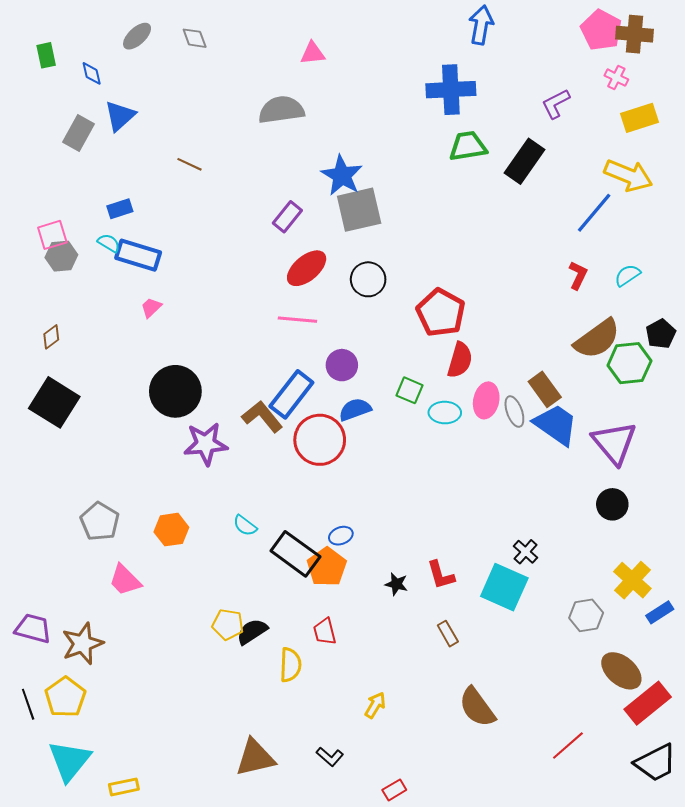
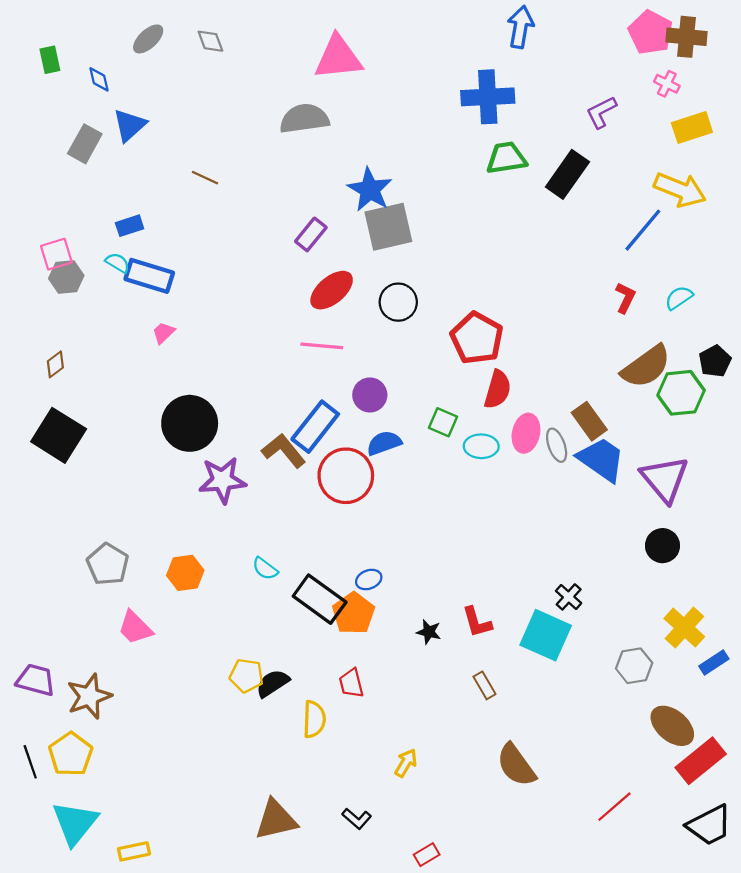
pink triangle: (313, 53) -> (338, 58), size x1.8

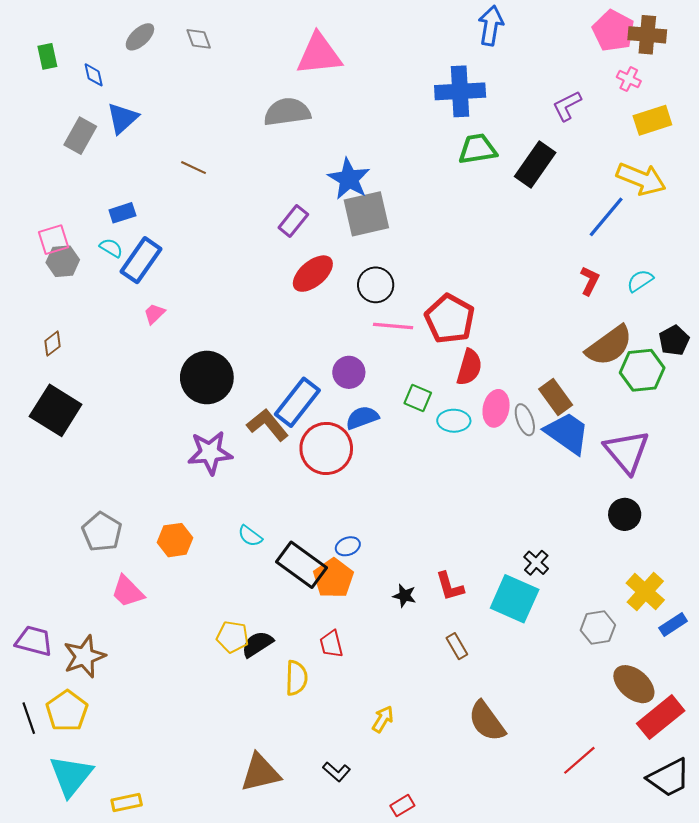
blue rectangle: (149, 276) -> (141, 260), turned -72
pink line: (322, 346) -> (393, 326), moved
black circle: (190, 423) -> (207, 377), moved

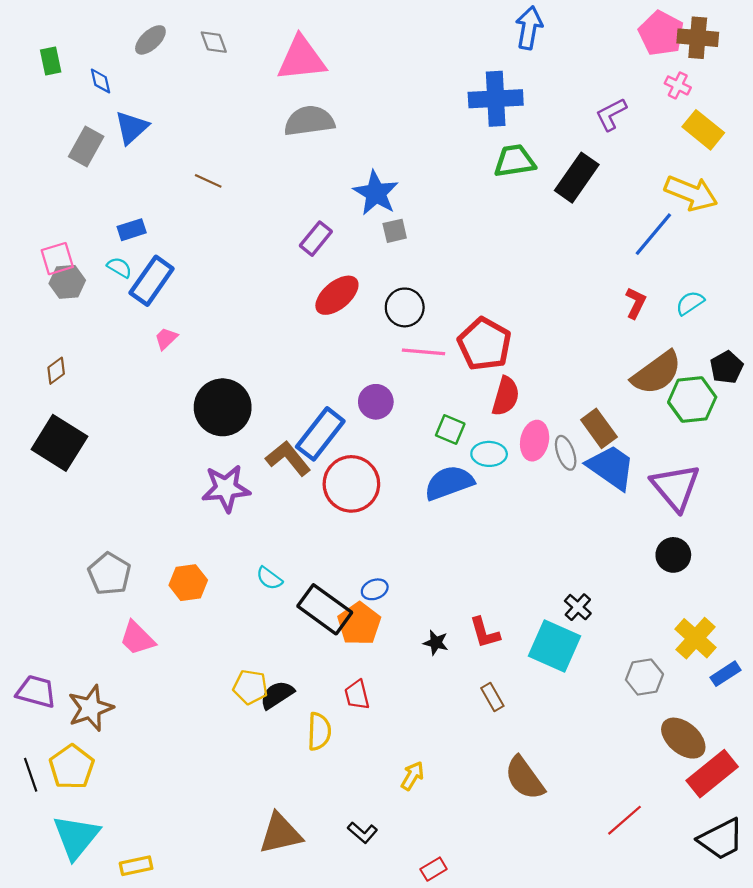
pink triangle: (319, 54) -> (301, 59), moved
yellow rectangle: (652, 120) -> (703, 130), turned 57
gray square: (366, 214) -> (395, 231), size x0.5
blue semicircle: (362, 418) -> (449, 483), moved, size x1.4

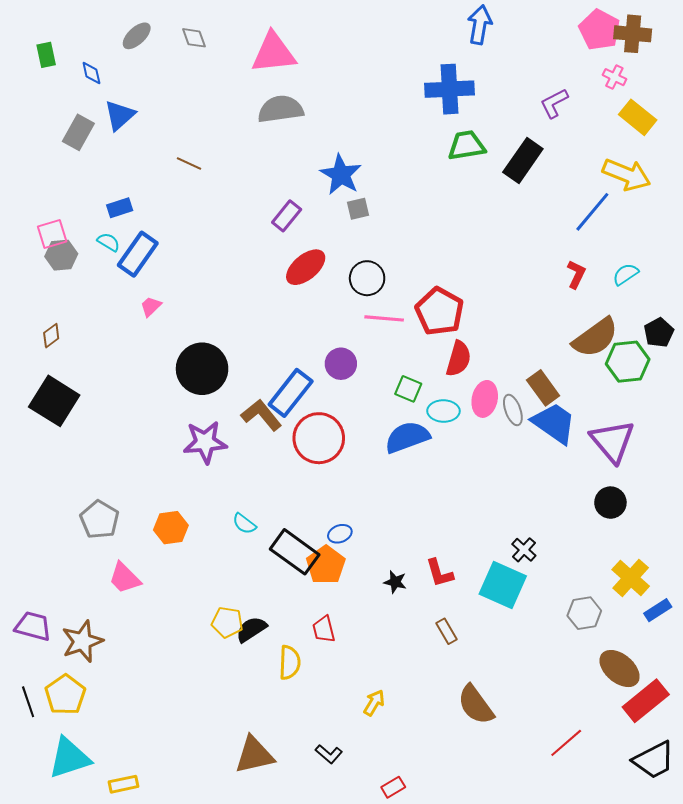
cyan triangle: (76, 837) -> (69, 758), turned 33

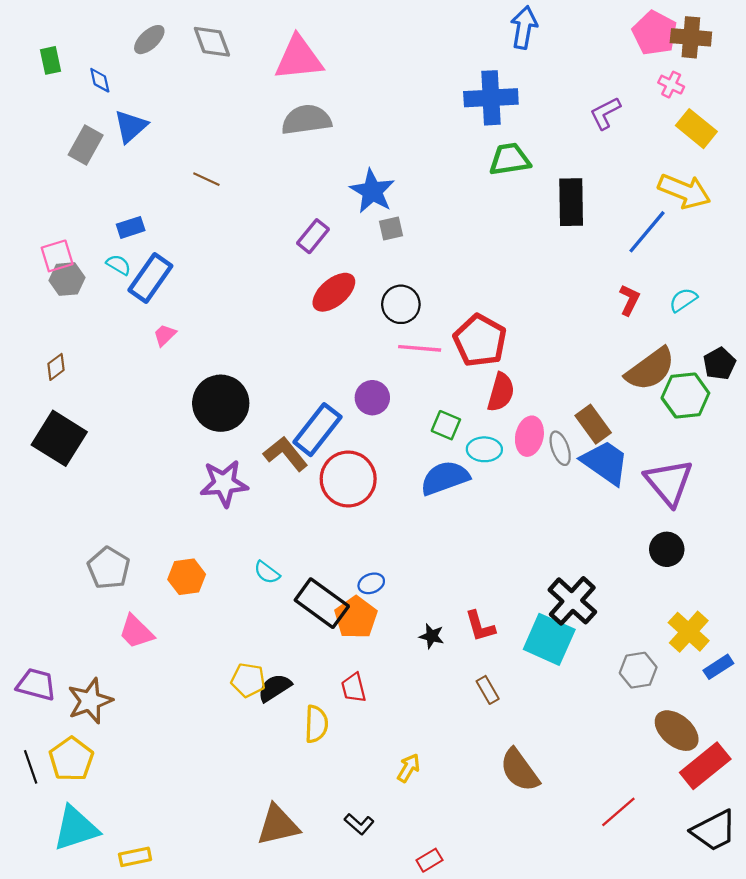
gray diamond: (194, 38) -> (212, 42), size x1.4
black rectangle: (523, 161) -> (571, 202), moved, turned -36
black cross: (524, 550) -> (572, 601), size x1.8

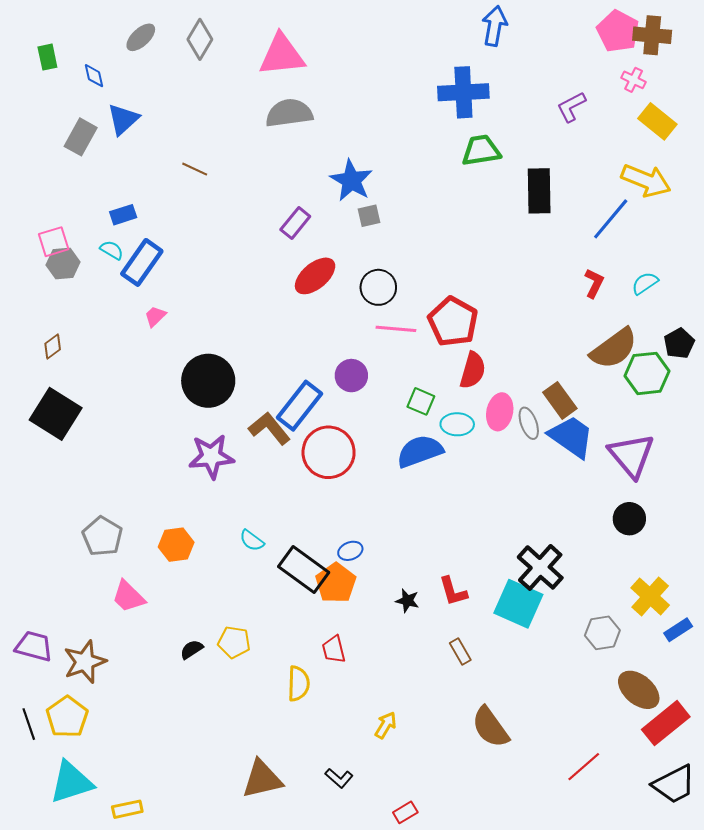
gray diamond: (212, 42) -> (200, 39), turned 51
black semicircle: (275, 688) -> (192, 649), moved, size x0.7

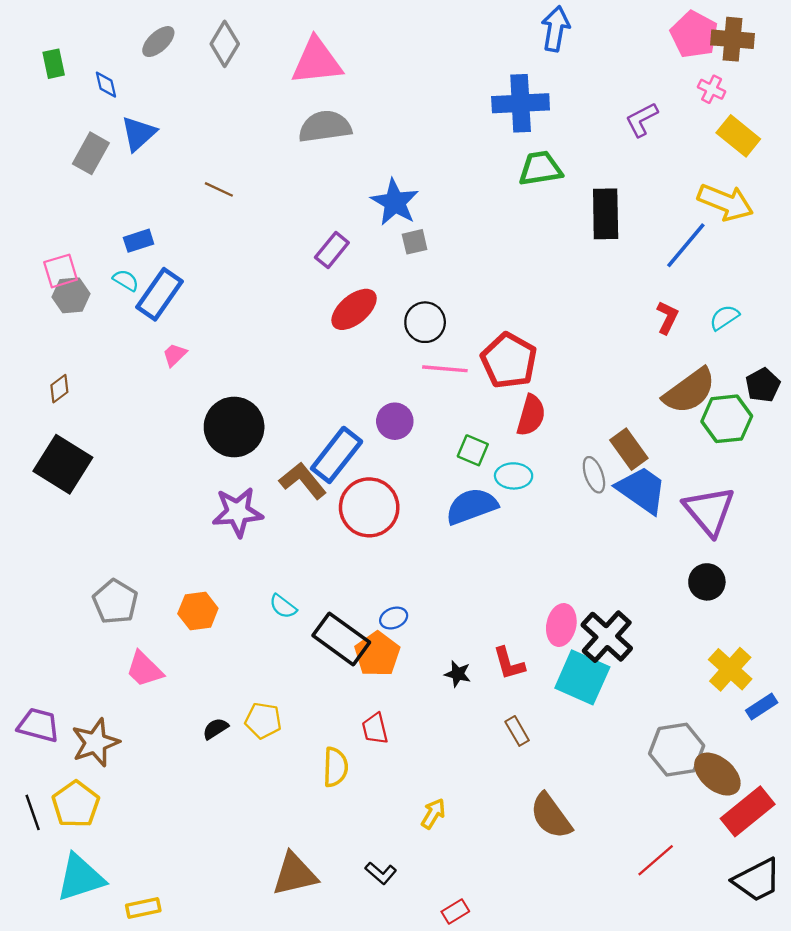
pink ellipse: (500, 412) -> (561, 625), moved
gray hexagon: (602, 633) -> (677, 750), moved, size x1.4

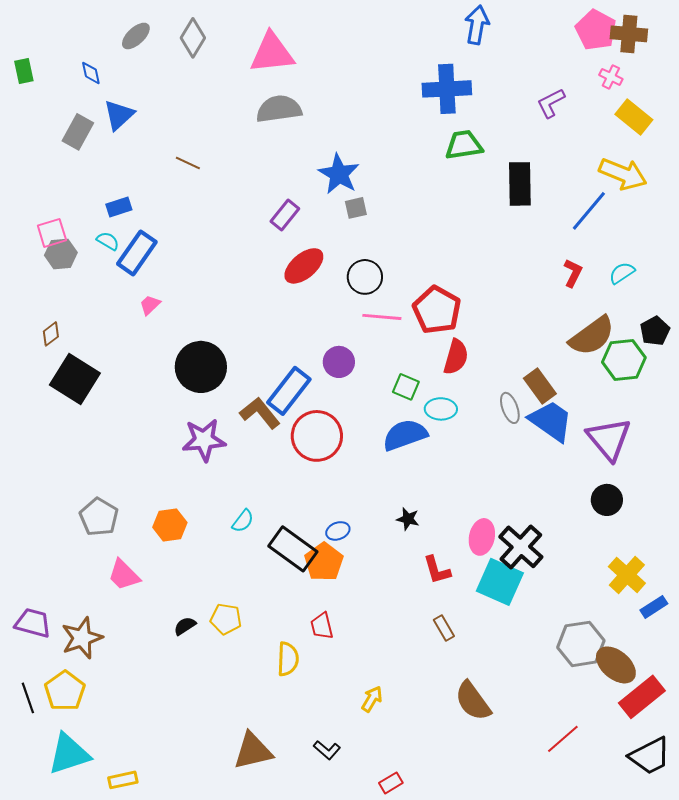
green rectangle: (54, 64) -> (24, 71), moved
black square: (63, 464) -> (75, 379), moved
cyan semicircle: (283, 606) -> (243, 521), turned -90
black star: (458, 674) -> (408, 519), moved

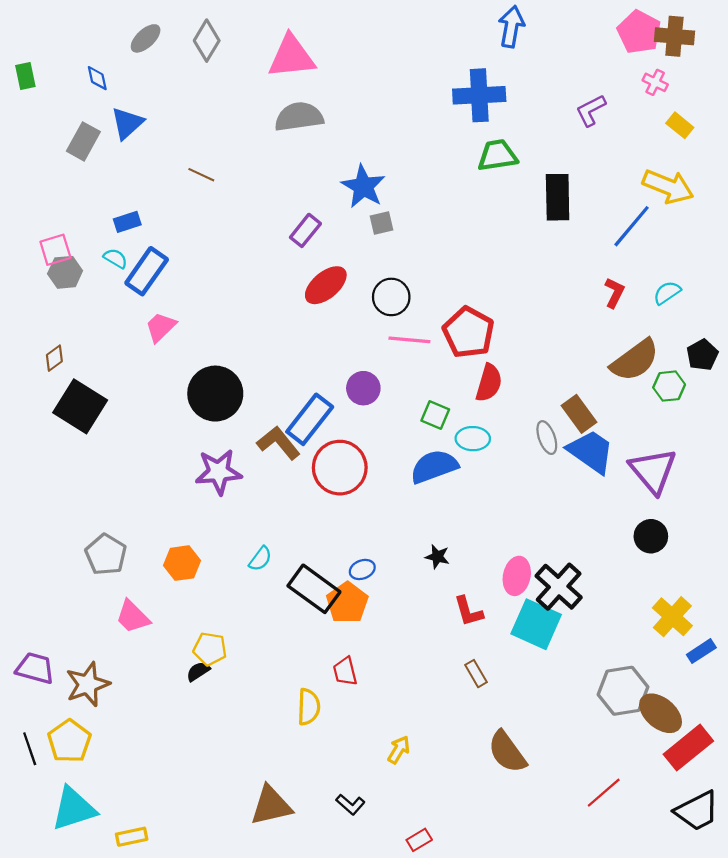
yellow rectangle: (634, 117) -> (680, 125), size x0.7
pink trapezoid: (150, 305) -> (161, 327), size x1.4
green hexagon: (624, 360) -> (669, 386), size x0.7
yellow pentagon: (226, 619) -> (210, 649), moved

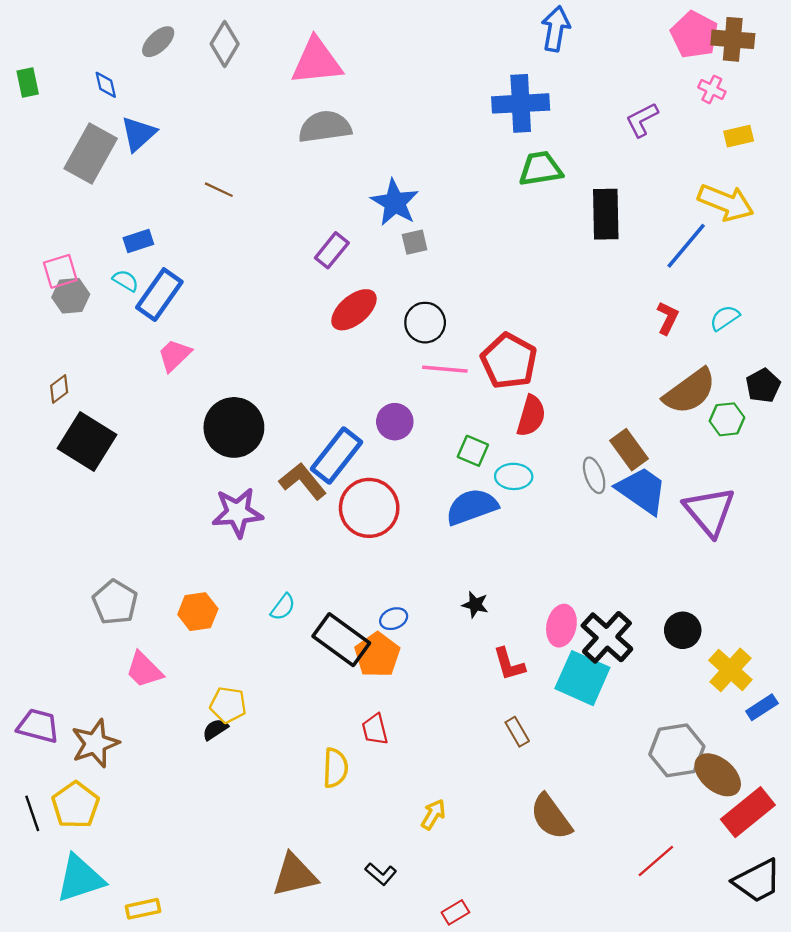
yellow rectangle: (680, 125) -> (739, 136), turned -52
gray rectangle: (83, 141) -> (91, 154), size x1.4
black circle: (651, 536) -> (683, 630), moved

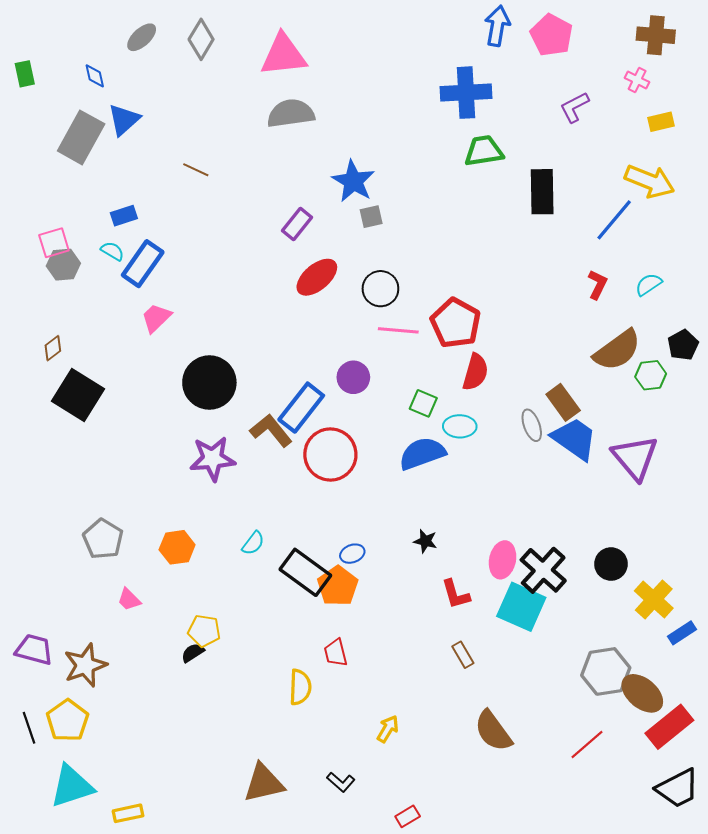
pink pentagon: (694, 35) -> (552, 35), moved
pink trapezoid: (144, 670) -> (129, 599), size x0.7
red line: (656, 861) -> (587, 744), moved

